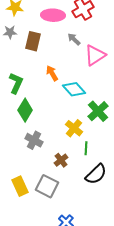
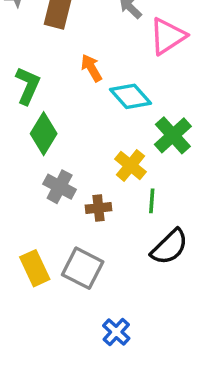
brown cross: (61, 160) -> (99, 208), moved, turned 32

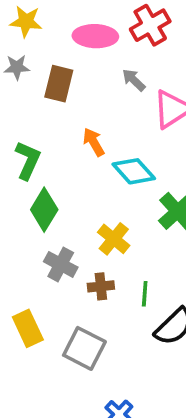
yellow cross: (130, 165) -> (114, 239), moved
green line: (152, 201) -> (145, 294), moved
yellow rectangle: (35, 268) -> (28, 328), moved

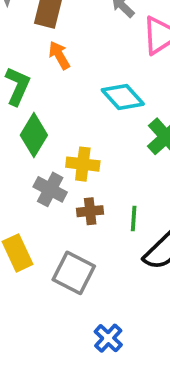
orange arrow: (94, 142) -> (59, 55), moved
yellow cross: (114, 239) -> (83, 164), moved, turned -32

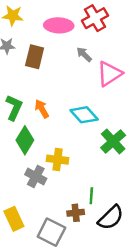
orange arrow: (59, 55) -> (42, 109), moved
brown cross: (90, 211) -> (76, 213), moved

